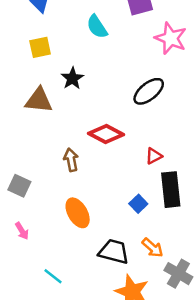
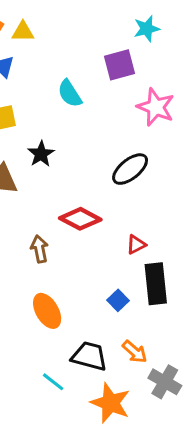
cyan line: (53, 276) -> (53, 382), moved

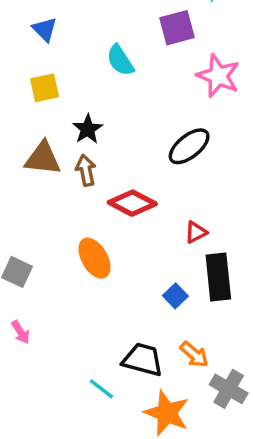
brown arrow: (40, 249) -> (86, 170), moved
orange ellipse: (47, 311) -> (94, 258), moved

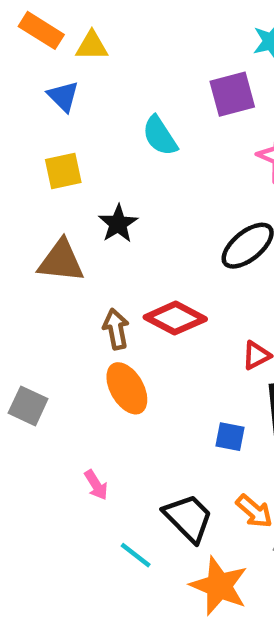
brown arrow: (86, 170) -> (116, 329), moved
blue square: (175, 296) -> (230, 437), turned -35
pink arrow: (21, 332) -> (96, 485), moved
black trapezoid: (143, 360) -> (188, 518), turned 30

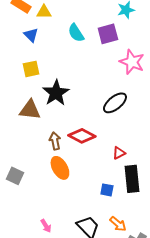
cyan semicircle: (160, 136) -> (76, 33), moved
black star: (118, 224) -> (56, 93), size x1.5
pink arrow: (96, 485) -> (46, 226), moved

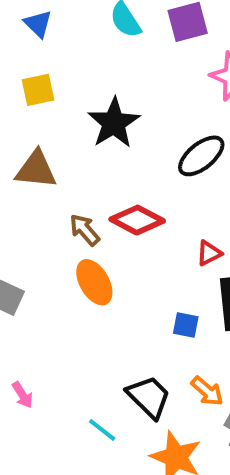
black star: (56, 93) -> (114, 123), moved
brown arrow: (55, 141) -> (85, 230), turned -30
pink arrow: (46, 226) -> (22, 395), moved

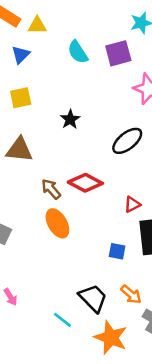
blue triangle: (38, 24) -> (21, 55), turned 30
black star: (114, 123) -> (70, 119), size x0.6

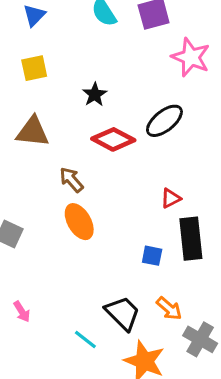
red diamond: (85, 183) -> (113, 139), moved

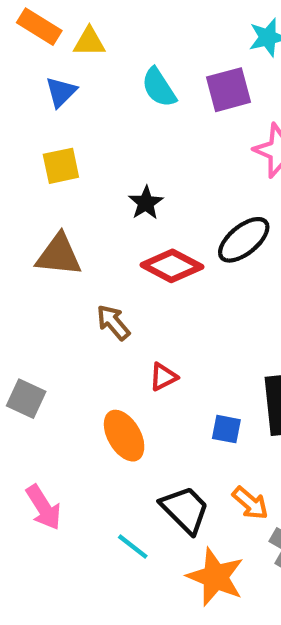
red triangle: (171, 198) -> (163, 377), moved
orange ellipse: (79, 222) -> (124, 436), moved
pink arrow: (22, 312) -> (44, 507), size x1.5

